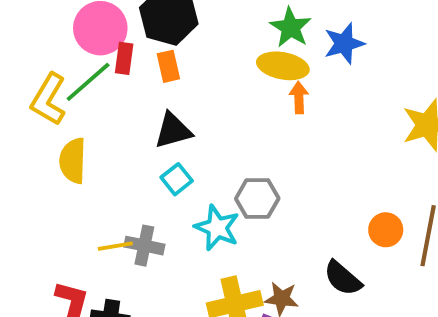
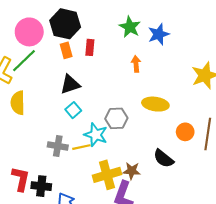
red rectangle: (124, 58) -> (90, 47), moved
yellow ellipse: (283, 66) -> (155, 104), moved
yellow line: (115, 246) -> (81, 147), moved

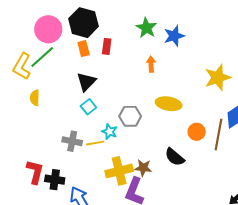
black triangle: (70, 84) -> (86, 82), turned -30
yellow semicircle: (18, 103) -> (35, 98), size x0.7
cyan star: (96, 135) -> (110, 132), size x0.7

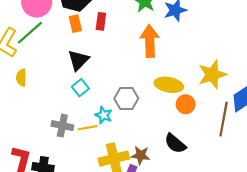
orange arrow: (151, 64) -> (150, 41), size x1.8
yellow star: (218, 77) -> (212, 74), moved
orange circle: (197, 132) -> (186, 104), moved

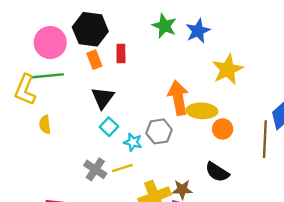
green line: (30, 33) -> (47, 76), turned 44
orange arrow: (150, 41) -> (178, 98), moved
yellow star: (212, 74) -> (228, 69), moved
cyan star: (104, 115) -> (133, 142), moved
gray cross: (62, 126) -> (95, 169), turned 30

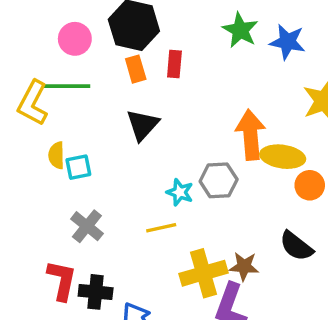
blue star: (198, 31) -> (288, 42), turned 30
pink circle: (50, 43) -> (75, 39), size x0.7
cyan square: (109, 127) -> (78, 167), moved, turned 30
gray cross: (95, 169) -> (87, 226), moved

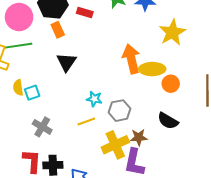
pink circle: (75, 39) -> (19, 17), size x1.4
red rectangle: (174, 64) -> (85, 13), moved, turned -70
gray hexagon: (219, 180) -> (119, 111), moved

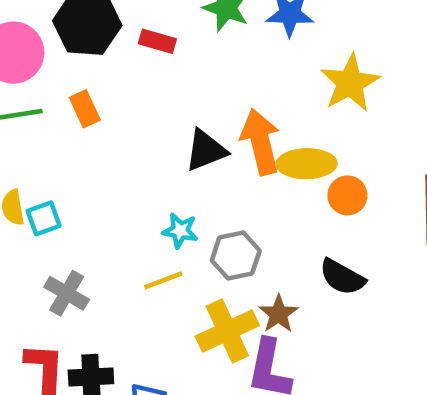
orange rectangle: (58, 30) -> (85, 109), moved
black triangle: (66, 62) -> (206, 150), moved, turned 35
brown star: (139, 137) -> (279, 314), turned -30

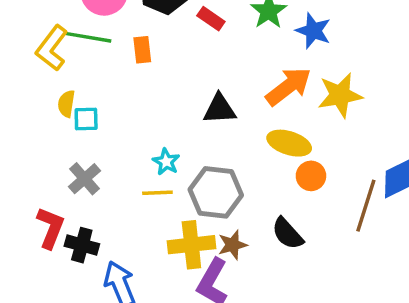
orange arrow: (261, 142) -> (288, 86), moved, turned 48
cyan star: (180, 231) -> (166, 162), moved
gray hexagon: (236, 256) -> (216, 192), size x1.4

